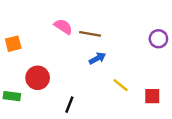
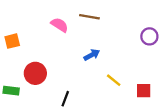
brown line: (90, 34) -> (89, 17), moved

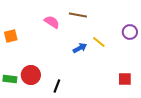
red circle: (35, 73) -> (31, 75), moved
yellow line: (114, 80) -> (99, 42), moved

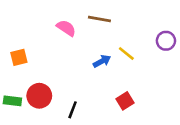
orange square: (11, 36) -> (19, 57), moved
red square: (125, 79) -> (125, 101), moved, turned -32

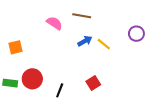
blue arrow: (102, 61) -> (85, 41), moved
red square: (125, 101) -> (93, 83), moved

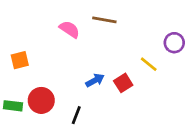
blue arrow: (85, 41) -> (95, 80), moved
yellow line: (104, 44) -> (149, 64), moved
red square: (93, 83) -> (123, 83), moved

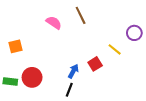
brown line: (104, 20) -> (81, 15), turned 54
blue arrow: (95, 80) -> (73, 71), moved, turned -32
black line: (76, 115) -> (69, 90), moved

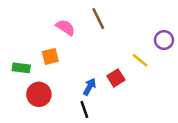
orange square: (15, 46) -> (50, 56), moved
green rectangle: (10, 81) -> (21, 68), moved
black line: (69, 90) -> (84, 110), turned -40

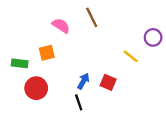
red square: (116, 78) -> (108, 82), moved, turned -35

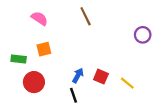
pink semicircle: (61, 26) -> (39, 18), moved
yellow line: (131, 56) -> (127, 83), moved

